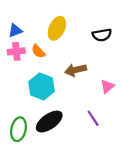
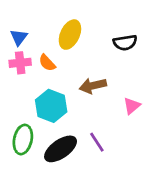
blue triangle: (15, 31) -> (19, 37), turned -32
purple line: (93, 118) -> (97, 142), moved
green ellipse: (19, 129) -> (23, 139), moved

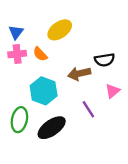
yellow ellipse: (70, 35) -> (60, 30), turned 30
black semicircle: (125, 43) -> (105, 60), moved
purple line: (97, 142) -> (88, 109), moved

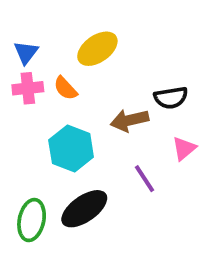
green ellipse: (19, 120) -> (32, 220), moved

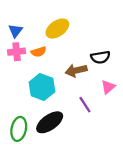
orange semicircle: (65, 88) -> (39, 52), turned -64

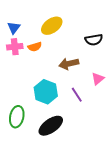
black semicircle: (100, 57) -> (94, 40), moved
cyan hexagon: (42, 87) -> (46, 92), moved
black ellipse: (50, 122) -> (51, 126), moved

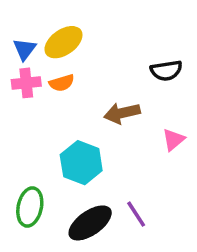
yellow ellipse: (52, 26) -> (63, 42), moved
purple line: (77, 95) -> (136, 214), moved

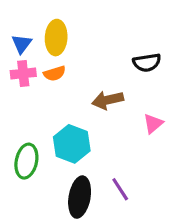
yellow ellipse: (63, 42) -> (56, 38), turned -52
green ellipse: (30, 207) -> (26, 161), moved
black ellipse: (90, 223) -> (80, 197), turned -45

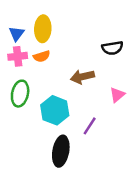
green ellipse: (26, 161) -> (20, 94), moved
purple line: (120, 189) -> (90, 126), moved, turned 66

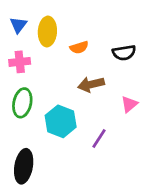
blue triangle: (16, 34) -> (18, 25), moved
orange semicircle: (42, 56) -> (79, 47), moved
black ellipse: (61, 151) -> (24, 166), moved

